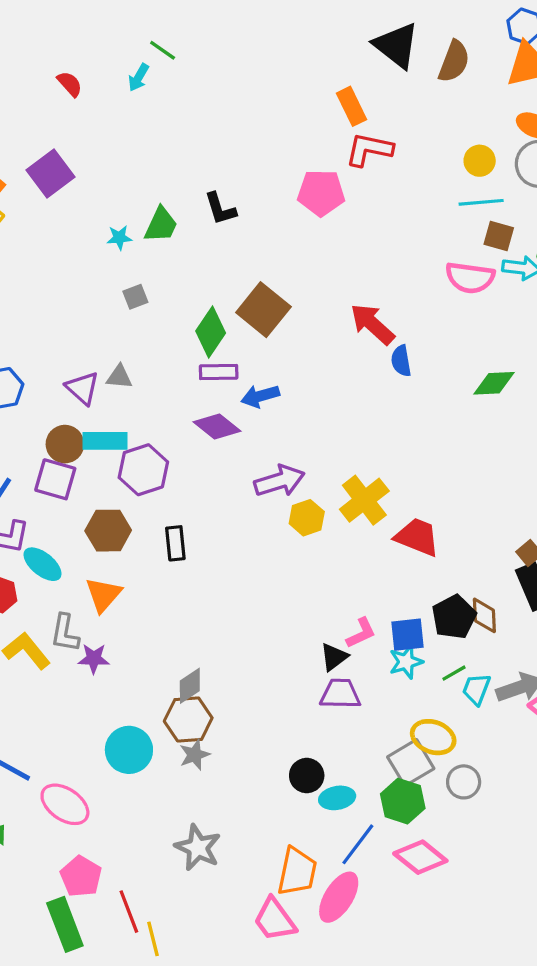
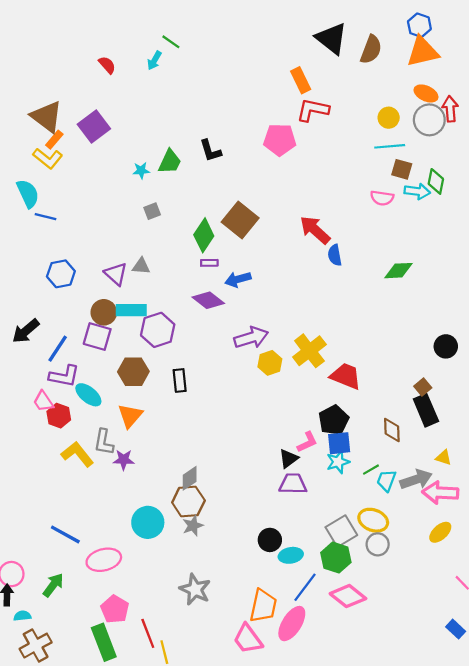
pink semicircle: (470, 278) -> (382, 198), size x0.7
purple rectangle: (219, 372) -> (209, 263), size x0.7
black pentagon: (454, 617) -> (334, 420), moved
yellow ellipse: (433, 737) -> (373, 520), moved
pink ellipse: (65, 804) -> (104, 560), turned -48

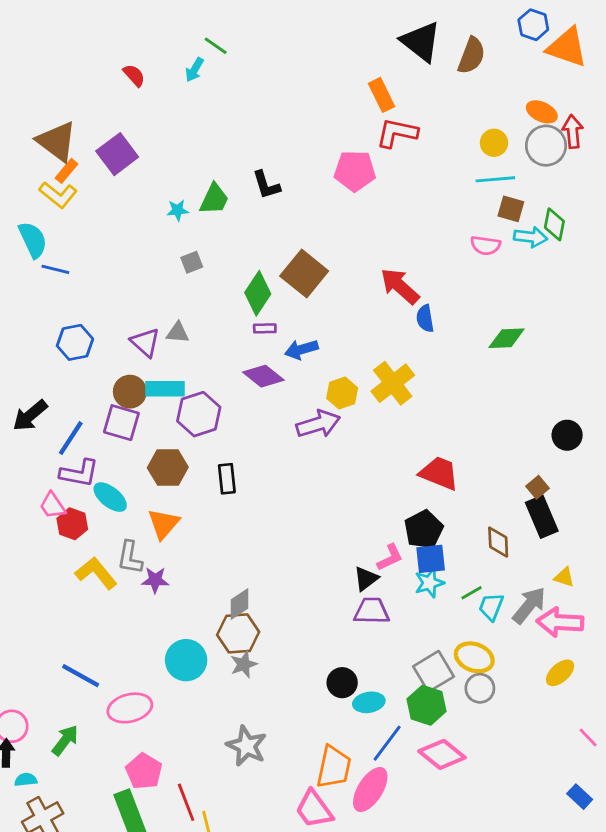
orange triangle: (423, 52) -> (567, 47), moved, turned 32
yellow cross: (309, 351) -> (393, 383), moved
yellow hexagon: (270, 363) -> (342, 393), moved
gray arrow: (416, 479) -> (529, 605), turned -32

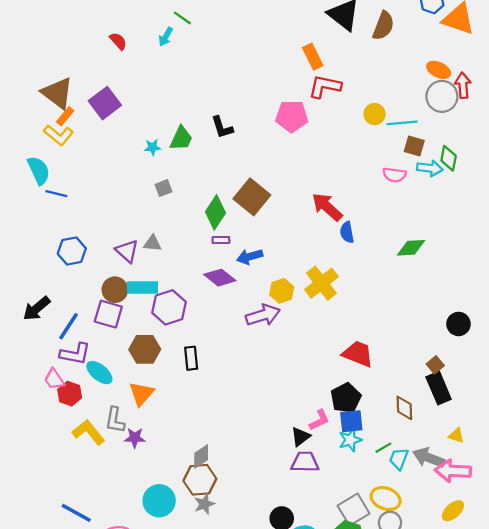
yellow circle: (494, 143) -> (375, 114), moved
gray arrow: (529, 605) -> (429, 458), turned -108

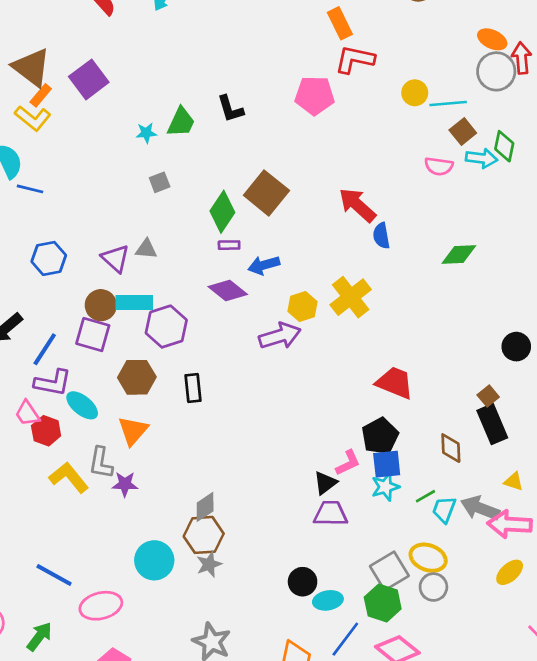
brown square: (414, 146) -> (463, 132), turned 35

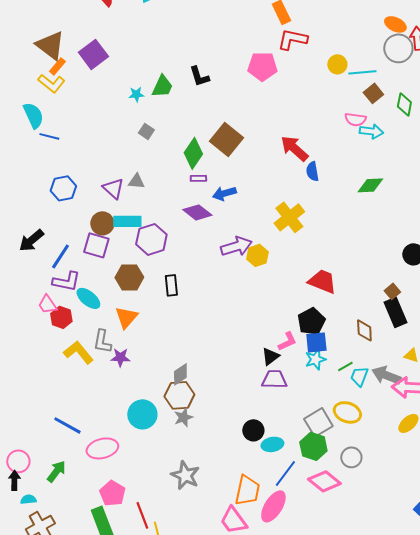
cyan arrow: (482, 158) -> (371, 131), moved
gray square: (160, 182) -> (146, 131), turned -35
yellow hexagon: (303, 307) -> (257, 255), moved
gray circle: (433, 587) -> (351, 457), moved

